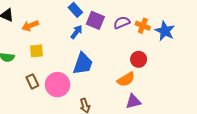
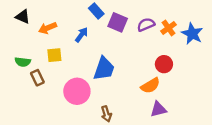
orange cross: (143, 26) -> (168, 28), turned 32
blue arrow: (76, 32) -> (81, 35), moved
brown rectangle: (32, 81) -> (37, 78), moved

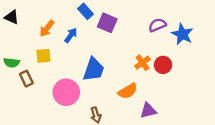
purple semicircle: (146, 25) -> (157, 25), moved
orange arrow: (48, 28) -> (47, 28), moved, turned -30
orange cross: (168, 28) -> (143, 63), moved
red circle: (164, 64) -> (163, 65), moved
orange semicircle: (150, 86) -> (128, 91), moved

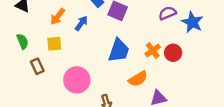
green semicircle: (12, 63) -> (23, 41), moved, turned -119
blue trapezoid: (94, 69) -> (119, 50), moved

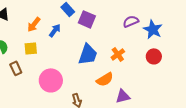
red circle: (173, 53) -> (154, 56), moved

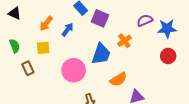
blue star: (153, 29) -> (167, 29), turned -30
orange cross: (118, 54) -> (124, 41), moved
pink circle: (51, 80) -> (74, 70), moved

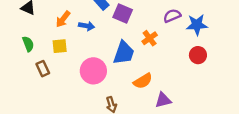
blue arrow: (67, 30) -> (87, 26), turned 64

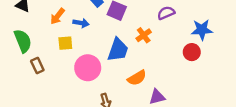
blue star: (197, 25) -> (202, 30), moved
green semicircle: (28, 44) -> (23, 41), size x1.5
yellow square: (60, 46) -> (65, 43), moved

